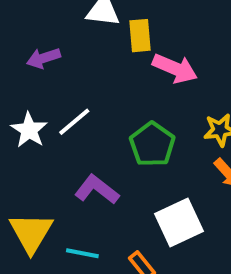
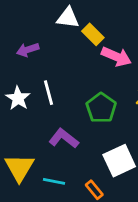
yellow rectangle: (140, 36) -> (93, 34), turned -40
white line: (74, 122) -> (48, 93), turned -65

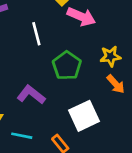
white line: (48, 93) -> (36, 34), moved

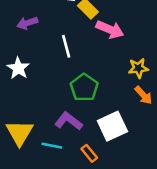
green pentagon: (67, 66) -> (84, 88), moved
purple L-shape: (31, 95) -> (69, 121), moved

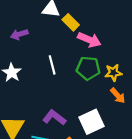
white line: (66, 46) -> (52, 65), moved
green pentagon: (84, 88) -> (88, 68), moved, turned -30

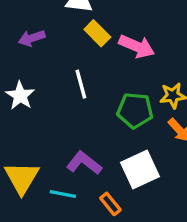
yellow rectangle: (71, 22) -> (97, 33), moved
green pentagon: (88, 68) -> (135, 110), moved

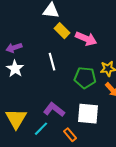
purple arrow: (32, 38) -> (14, 48), moved
white square: (140, 169) -> (88, 114), turned 30
cyan line: (63, 194) -> (41, 129), turned -56

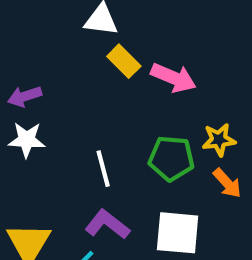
white line: (52, 62) -> (103, 169), moved
white star: (15, 69) -> (27, 140), turned -30

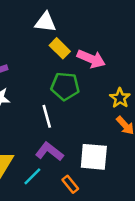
yellow star: (219, 140) -> (120, 98), turned -30
green pentagon: (171, 158) -> (65, 86), moved

